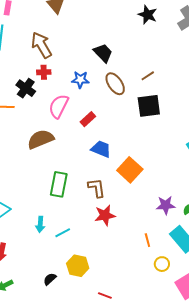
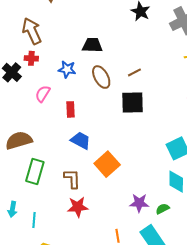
black trapezoid: (103, 53) -> (92, 45), turned -50
pink semicircle: (59, 106) -> (43, 94), size x0.7
red rectangle: (88, 119) -> (71, 109), turned -56
brown semicircle: (41, 139) -> (19, 140), moved
cyan line: (63, 233) -> (34, 220), turned -63

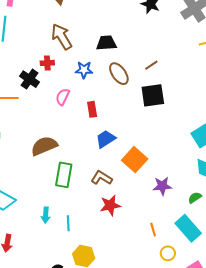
brown arrow: (32, 31) -> (62, 37), moved
blue trapezoid: (81, 141) -> (106, 139), turned -55
brown L-shape: (72, 179) -> (102, 178), turned -50
purple star: (139, 203) -> (162, 186), moved

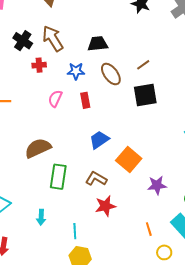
black cross: (29, 79) -> (23, 41), moved
red rectangle: (92, 109) -> (85, 100), moved
cyan line: (68, 223) -> (75, 231), moved

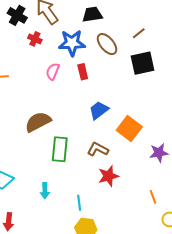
red cross: (39, 65) -> (35, 39), turned 32
blue star: (76, 71) -> (72, 43), size x1.5

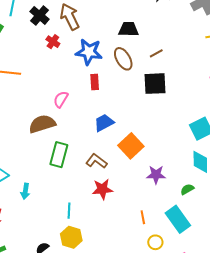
black trapezoid: (92, 14) -> (128, 29), moved
pink semicircle: (53, 71) -> (61, 99), moved
cyan arrow: (45, 191) -> (25, 191), moved

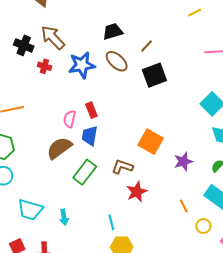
red rectangle: (95, 82) -> (91, 110), moved
blue trapezoid: (104, 123) -> (90, 136), moved, turned -35
green rectangle: (59, 155) -> (85, 172), turned 40

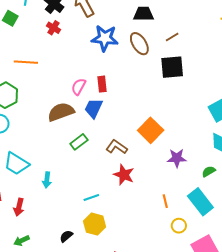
red cross: (44, 66) -> (54, 28), moved
green rectangle: (85, 172) -> (79, 142), size x0.7
red star: (137, 192) -> (124, 175), turned 30
cyan line: (111, 222) -> (91, 198), turned 70

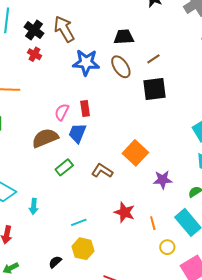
red star: (124, 175) -> (124, 212), moved

